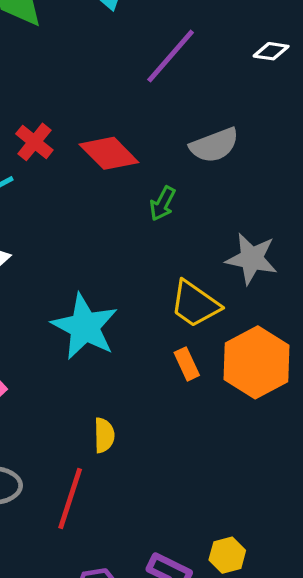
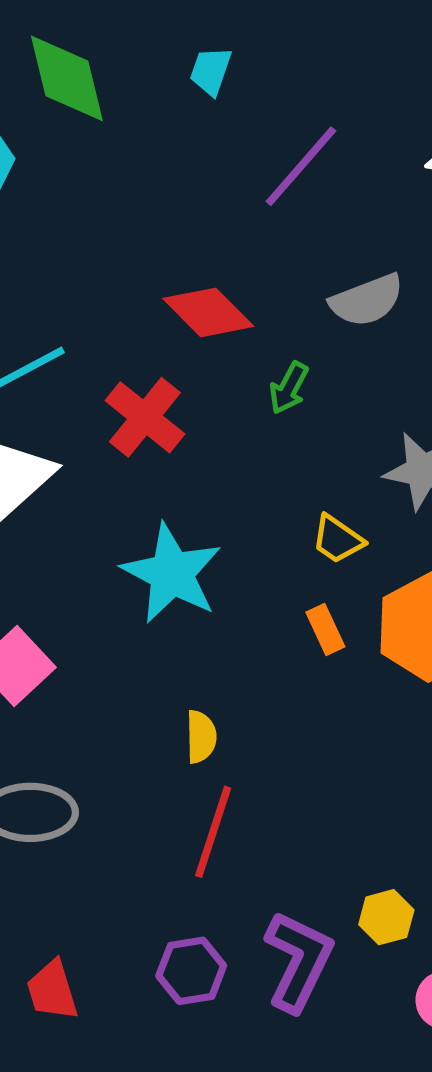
red cross: (34, 142) -> (145, 417), moved, size x1.4
yellow trapezoid: (195, 304) -> (338, 539), size x0.7
red line: (70, 498) -> (213, 832), moved

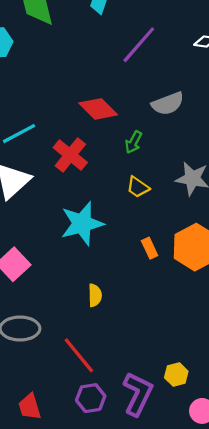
yellow trapezoid: (338, 539) -> (138, 187), moved
cyan star: (172, 573) -> (82, 224), turned 30
red line: (213, 832) -> (79, 355), moved, turned -57

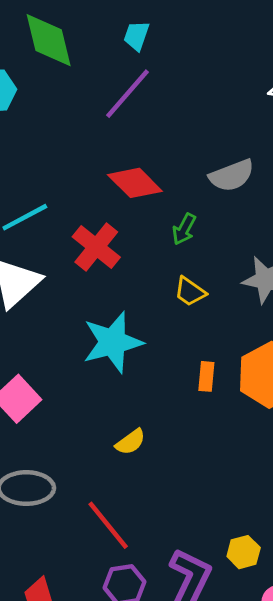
purple line: (139, 45) -> (128, 94), moved
orange rectangle: (150, 248) -> (206, 376), turned 30
yellow semicircle: (95, 295) -> (130, 442), turned 55

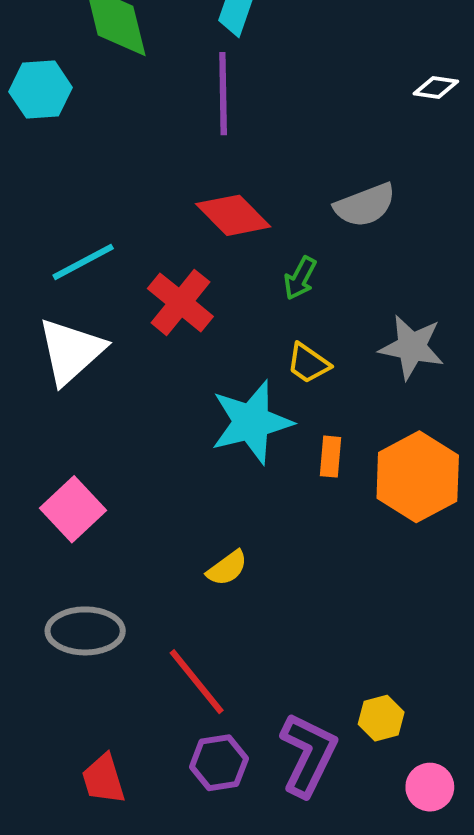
purple line: (128, 94) -> (223, 94), turned -42
cyan star: (113, 342) -> (251, 422), moved
orange rectangle: (206, 376) -> (330, 457), moved

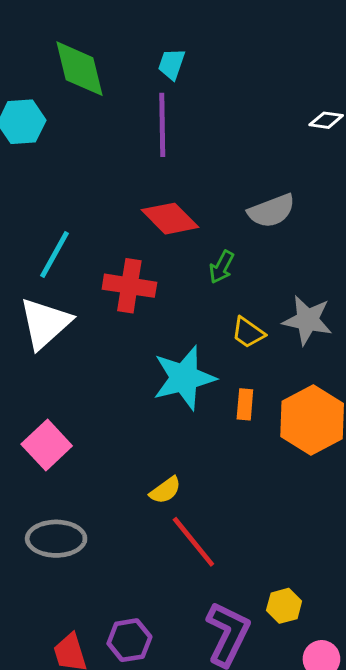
cyan line: (83, 262) -> (54, 254), turned -33
red cross: (180, 302) -> (129, 286), turned -30
yellow trapezoid: (308, 363) -> (248, 333), moved
red line: (197, 682) -> (193, 542), moved
purple hexagon: (219, 763) -> (129, 640), moved

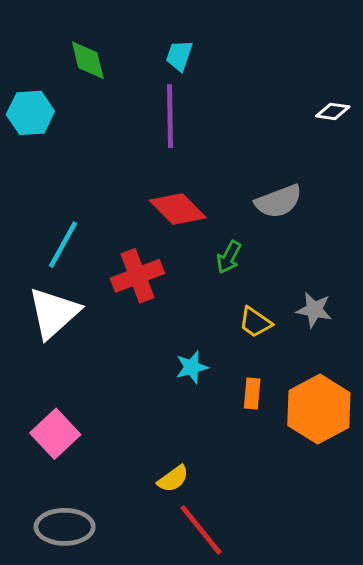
green diamond: (79, 69) -> (88, 60), size x0.7
red cross: (129, 286) -> (137, 276), turned -30
gray star: (307, 320) -> (314, 310), size x0.7
cyan star: (184, 378) -> (192, 367), size x0.5

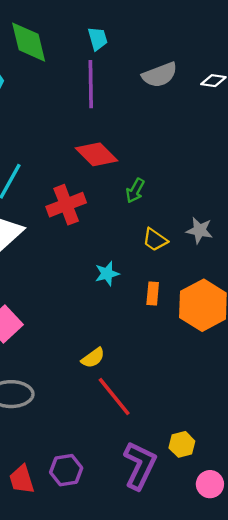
cyan trapezoid: (179, 56) -> (98, 39), turned 145
green diamond: (88, 60) -> (29, 42), size x1.4
gray semicircle: (279, 201) -> (160, 75), moved

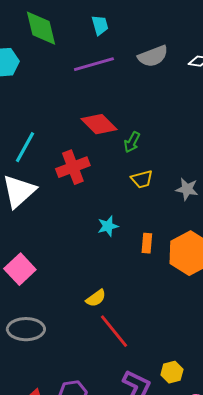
purple line: (91, 84) -> (94, 64), turned 75
green arrow: (135, 191) -> (132, 142), moved
yellow trapezoid: (155, 240) -> (142, 179), moved, turned -50

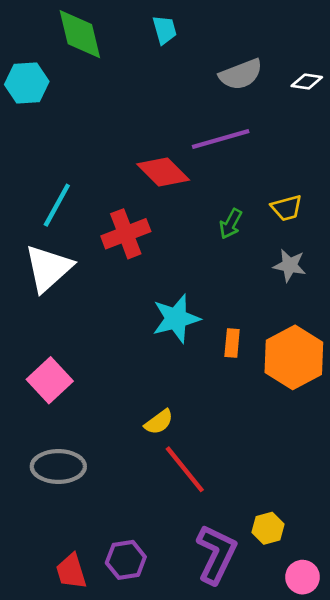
purple line: (94, 64) -> (221, 139), moved
green arrow: (132, 142) -> (231, 224), moved
yellow trapezoid: (142, 179) -> (287, 208), moved
cyan star: (108, 226) -> (176, 319), size x1.6

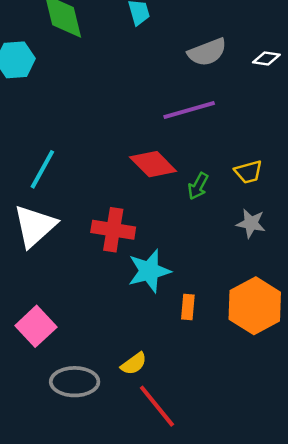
red diamond: (163, 172) -> (153, 164), moved
red cross: (126, 234) -> (113, 230), moved, turned 30
orange rectangle: (232, 343) -> (188, 307), moved
gray ellipse: (58, 466) -> (75, 382), moved

